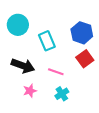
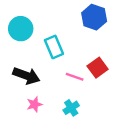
blue hexagon: (82, 33) -> (94, 17), moved
pink line: (56, 72) -> (75, 77), moved

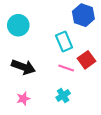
cyan rectangle: (54, 47) -> (64, 42), moved
pink star: (34, 104) -> (23, 99), moved

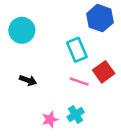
black arrow: (23, 67) -> (28, 80), size x0.6
pink star: (23, 99) -> (50, 119), moved

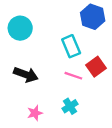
black arrow: (28, 80) -> (26, 75), size x1.5
pink star: (50, 119) -> (35, 113), moved

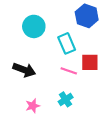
cyan circle: (20, 28) -> (34, 26), moved
red square: (96, 67) -> (90, 62), turned 36

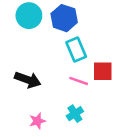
blue hexagon: (87, 16) -> (64, 18), moved
cyan circle: (34, 26) -> (29, 16), moved

